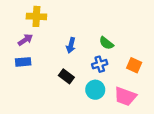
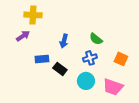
blue rectangle: (23, 62) -> (42, 59), moved

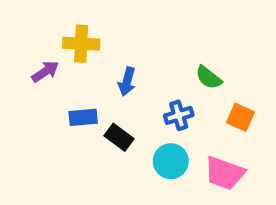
yellow cross: (33, 15) -> (81, 44), moved
green semicircle: (96, 39) -> (209, 78), moved

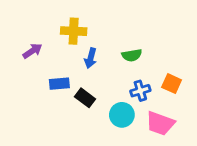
yellow cross: (81, 44) -> (74, 31), moved
green semicircle: (209, 78) -> (132, 55), moved, turned -48
blue cross: (179, 115) -> (140, 91), moved

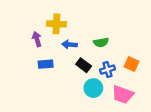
purple arrow: (32, 51) -> (37, 39), moved, turned -72
blue arrow: (91, 58) -> (69, 45), turned 80
black rectangle: (85, 98) -> (84, 65), moved

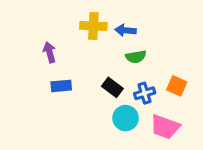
yellow cross: (56, 24) -> (93, 26), moved
blue arrow: (69, 45) -> (126, 30), moved

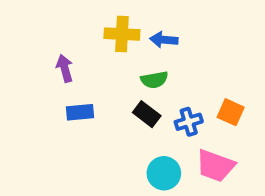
green semicircle: (136, 57) -> (154, 80), moved
cyan circle: (126, 118) -> (164, 173), moved

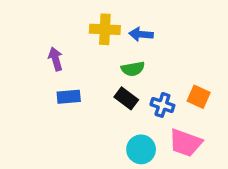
blue cross: (189, 122) -> (162, 105), turned 35

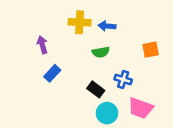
blue rectangle: (69, 97) -> (52, 73), turned -42
orange square: (199, 97) -> (151, 50), moved, turned -35
black rectangle: (126, 98) -> (96, 89), moved

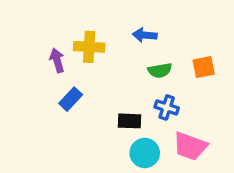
yellow cross: (80, 22) -> (89, 47), moved
green semicircle: (101, 52) -> (160, 70), moved
black rectangle: (96, 89) -> (130, 121), turned -35

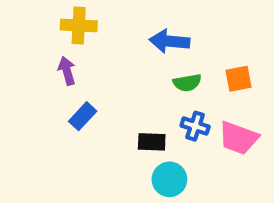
blue arrow: (145, 35) -> (169, 41), size x1.4
yellow cross: (89, 47) -> (79, 25), moved
pink trapezoid: (190, 146) -> (238, 138), moved

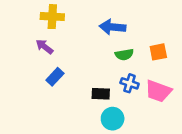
purple arrow: (67, 71) -> (44, 47), turned -36

